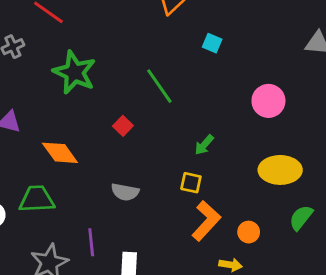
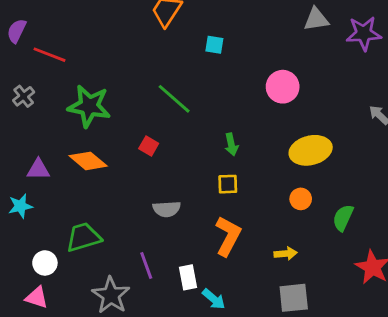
green arrow: (204, 145) -> (231, 144), turned -40
orange diamond: (60, 153) -> (88, 161), moved
green semicircle: (301, 218) -> (343, 218), moved
orange L-shape: (206, 221) -> (228, 236), moved
orange circle: (249, 232) -> (301, 199), moved

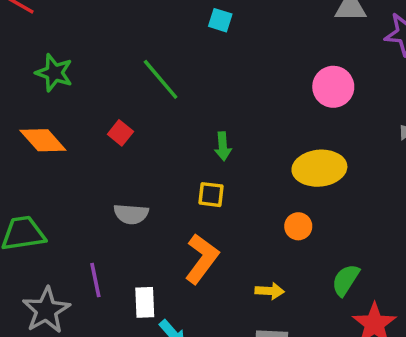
pink circle: (283, 87) -> (333, 87), moved
green star: (89, 106) -> (54, 73), size x0.7
green semicircle: (343, 218) -> (346, 280), moved

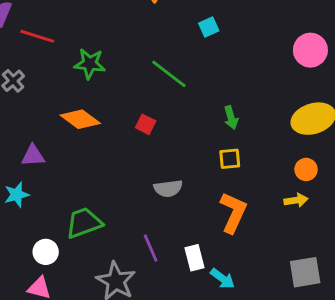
cyan square: (220, 20) -> (209, 27), moved, turned -30
green star: (54, 73) -> (90, 64), moved
orange diamond: (43, 140) -> (80, 119), moved
yellow arrow: (270, 291) -> (296, 200), moved

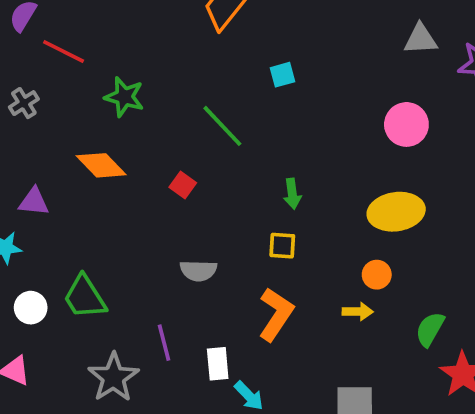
green trapezoid: (84, 223) -> (85, 297), turned -111
white circle: (46, 252) -> (31, 308), moved

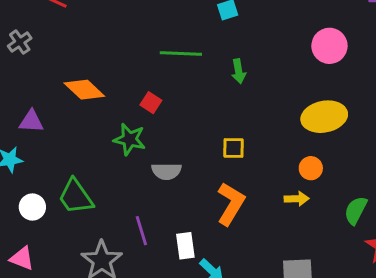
green star: (124, 97) -> (129, 139), moved
green line: (222, 126) -> (181, 54), turned -42
green arrow: (292, 194) -> (239, 71), moved

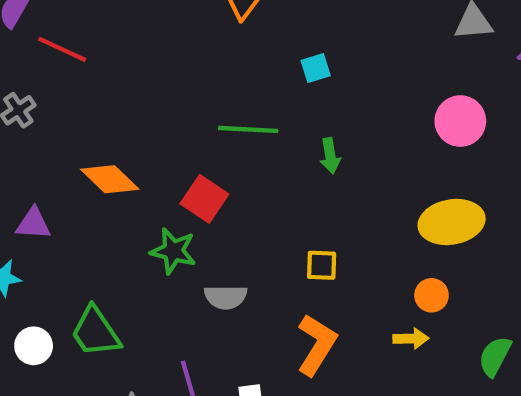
red square: (151, 103) -> (204, 199), size x1.5

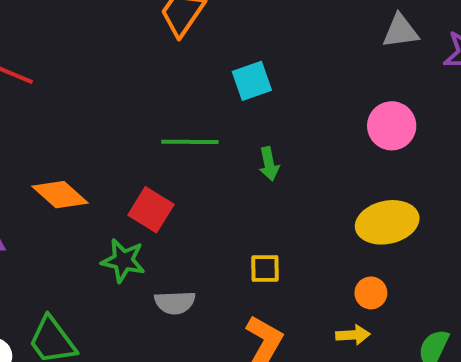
cyan square: (316, 68) -> (252, 81), size x1.4

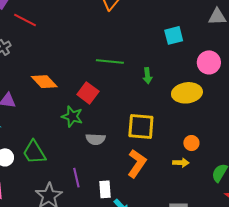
cyan square: (252, 81) -> (174, 35), moved
yellow ellipse: (387, 222) -> (187, 93), moved
yellow square: (265, 269) -> (141, 126), size x1.8

